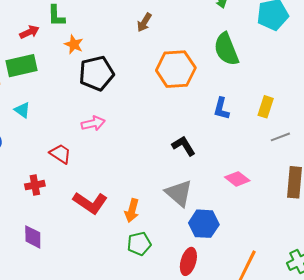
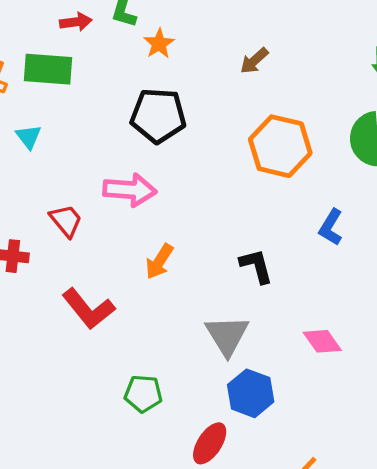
orange star: (74, 44) -> (159, 44), moved
pink arrow: (93, 123) -> (130, 190), size x1.4
orange arrow: (132, 210) -> (159, 261), moved

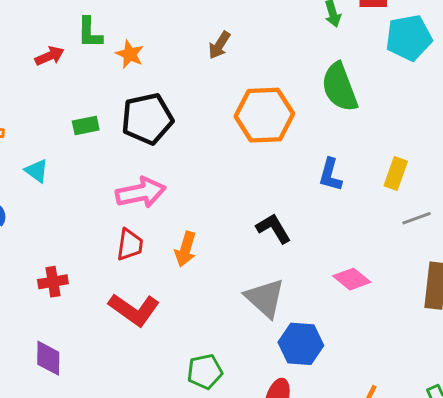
green rectangle: (48, 69) -> (86, 125), moved, size x0.6
red trapezoid: (66, 221) -> (130, 245), moved, turned 64

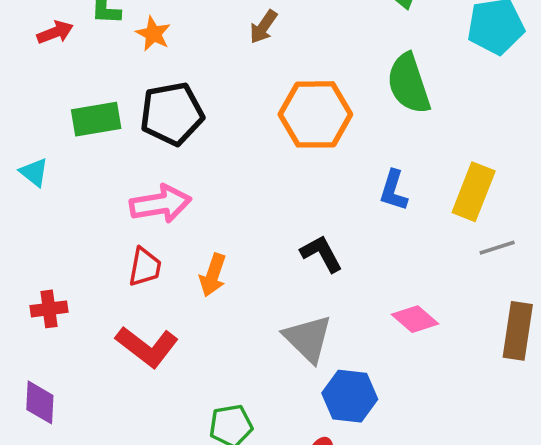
green rectangle: (86, 125) -> (96, 119), size x1.5
yellow rectangle: (396, 173) -> (474, 192), size x1.4

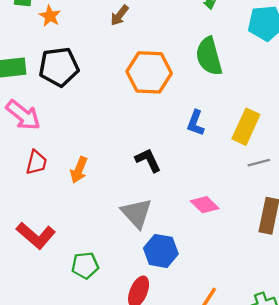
pink arrow: (161, 204) -> (23, 115), moved, turned 45
red L-shape: (147, 347) -> (36, 235), moved

